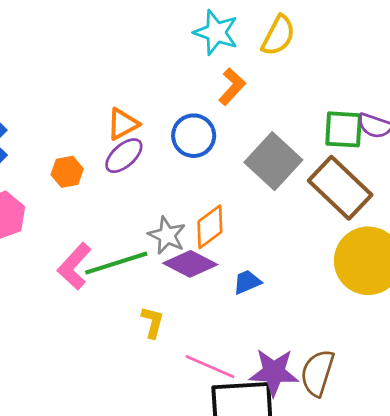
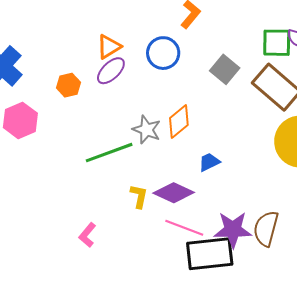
gray square: (273, 161) -> (225, 69), size x0.7
purple diamond: (190, 264) -> (174, 193), moved
pink L-shape: (74, 266) -> (87, 235), moved, size x0.7

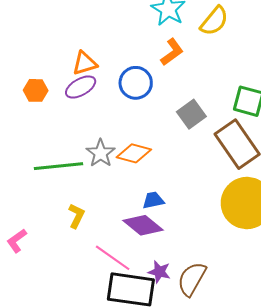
orange diamond: (179, 122) -> (134, 153), turned 40
purple diamond: (174, 193) -> (143, 225), moved
purple star: (233, 230) -> (159, 272), size x0.6

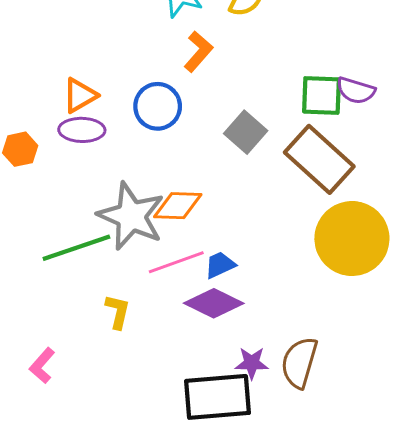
purple ellipse: (81, 87) -> (82, 130), turned 44
gray star: (101, 153) -> (131, 216), size x1.6
pink line: (113, 258) -> (176, 262), moved, turned -42

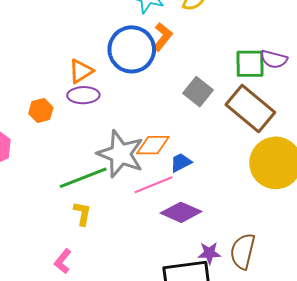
blue circle: (158, 106) -> (132, 49), moved, size x1.4
blue trapezoid: (220, 265) -> (181, 162), moved
yellow L-shape: (118, 312) -> (82, 214), moved

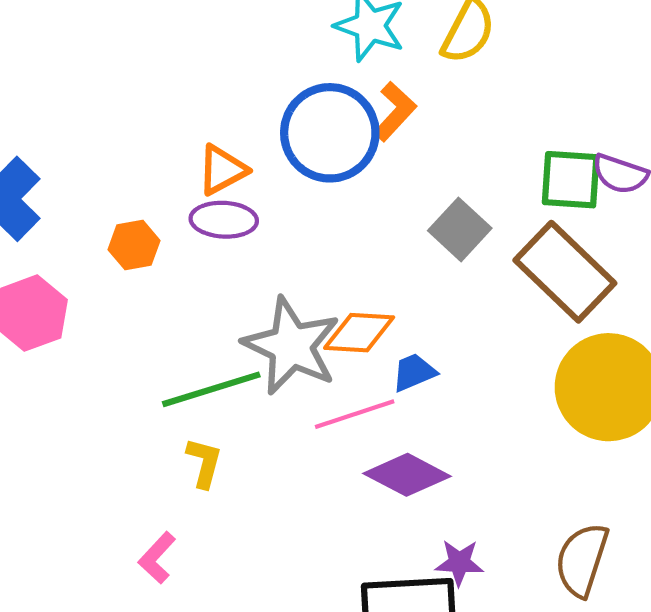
brown semicircle: (243, 251) -> (582, 560), moved

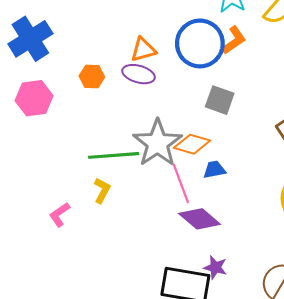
gray square: (460, 229) -> (220, 100), moved, turned -36
pink line: (355, 414) -> (181, 183), turned 75
pink L-shape: (157, 558) -> (59, 214), moved

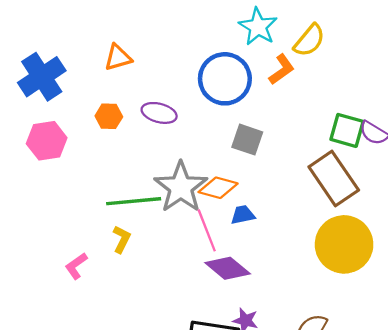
orange L-shape: (234, 40) -> (282, 69), moved
orange triangle: (143, 50) -> (118, 58), moved

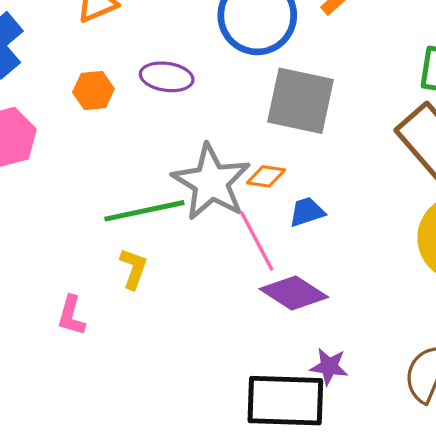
gray square: (247, 140) -> (301, 101), size x1.5
orange diamond: (218, 188) -> (266, 176), size x0.7
pink L-shape: (76, 266) -> (71, 316), turned -32

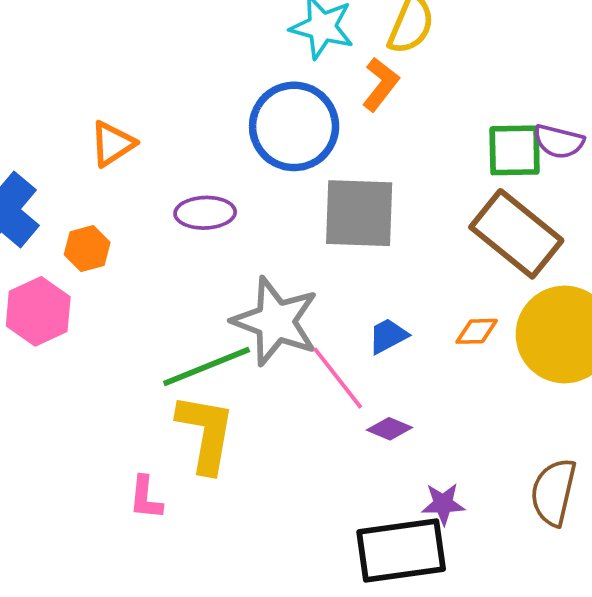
orange hexagon: (93, 90) -> (87, 249), moved
orange diamond: (266, 176) -> (477, 331), moved
yellow L-shape: (133, 269) -> (206, 433), size x1.8
purple diamond: (294, 293) -> (389, 429), size x0.6

